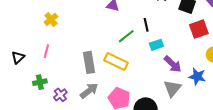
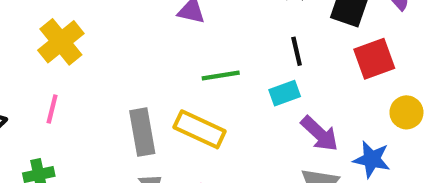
yellow cross: (51, 19) -> (61, 42), size x1.5
black line: (146, 25) -> (297, 51), moved
green line: (126, 36) -> (221, 75), turned 30

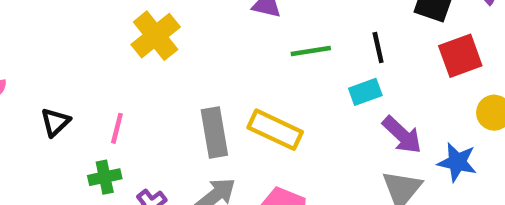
yellow cross: (61, 42) -> (156, 36), moved
green line: (221, 75) -> (311, 51), moved
pink line: (52, 109) -> (117, 128), moved

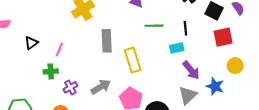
yellow rectangle: (275, 130) -> (133, 60), turned 40
gray rectangle: (214, 132) -> (107, 41), moved

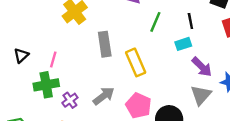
green line: (154, 26) -> (155, 22), turned -60
green cross: (51, 71) -> (46, 85), size x1.5

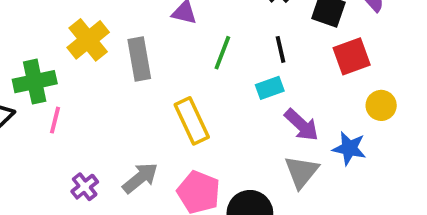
gray rectangle: (105, 44) -> (139, 59), moved
green cross: (46, 85) -> (35, 82), moved

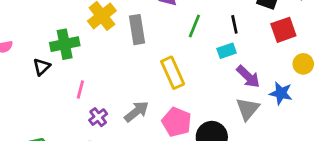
pink line: (55, 120) -> (80, 89), moved

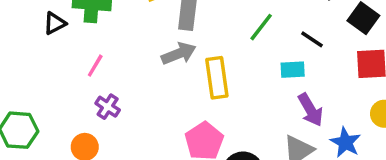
black line: (234, 24) -> (312, 39), turned -60
gray arrow: (136, 112) -> (179, 53), moved
purple cross: (98, 117) -> (108, 107), turned -36

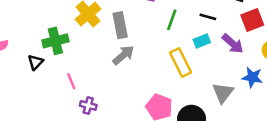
pink line: (95, 66) -> (71, 81), turned -35
yellow rectangle: (217, 78) -> (181, 62), moved
purple arrow: (310, 110) -> (233, 44), moved

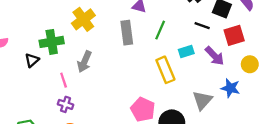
black line: (208, 17) -> (202, 26), moved
gray rectangle: (120, 25) -> (127, 33), moved
gray arrow: (123, 55) -> (84, 62), moved, turned 150
purple cross: (88, 105) -> (66, 104), moved

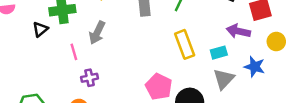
cyan rectangle: (186, 51) -> (219, 53), moved
purple arrow: (215, 56) -> (238, 31), turned 145
purple cross: (66, 104) -> (90, 78), moved, turned -32

